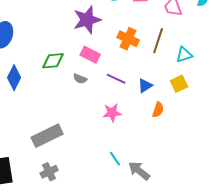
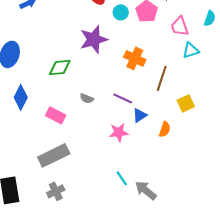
brown line: (158, 41) -> (162, 78), moved
pink rectangle: (90, 55) -> (56, 115), moved
cyan triangle: (184, 55) -> (191, 50), moved
green diamond: (53, 61) -> (60, 67), moved
blue triangle: (145, 86) -> (140, 115), moved

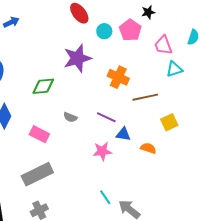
brown line: (162, 78) -> (145, 97), turned 60
blue triangle: (140, 115) -> (123, 134), turned 42
orange semicircle: (165, 129) -> (148, 148), turned -91

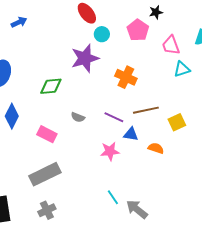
cyan circle: (104, 31) -> (102, 34), moved
brown line: (145, 97) -> (146, 110), moved

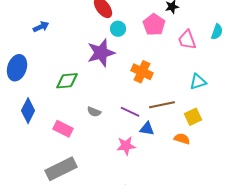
blue arrow: (19, 22) -> (41, 27), moved
cyan triangle: (182, 69) -> (198, 82), moved
orange semicircle: (156, 148) -> (182, 139), moved

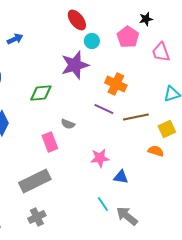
purple line: (130, 112) -> (104, 109), moved
pink rectangle: (63, 129) -> (50, 142), moved, turned 42
blue triangle: (147, 129) -> (121, 177), moved

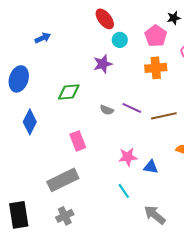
purple star: (75, 65) -> (103, 64), size x0.7
orange cross: (116, 84) -> (156, 68), moved, turned -30
gray semicircle: (68, 124) -> (107, 110), moved
blue triangle: (121, 177) -> (151, 167), moved
cyan line: (103, 204) -> (124, 191), moved

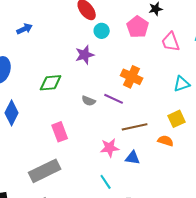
orange cross: (156, 68) -> (132, 77), moved, turned 30
brown line: (164, 116) -> (135, 127), moved

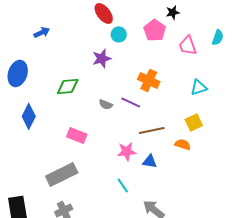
pink rectangle: (60, 132) -> (77, 135), turned -48

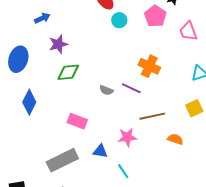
purple star: (102, 58) -> (58, 44), moved
orange semicircle: (183, 144) -> (175, 139), moved
blue triangle: (150, 161) -> (100, 151), moved

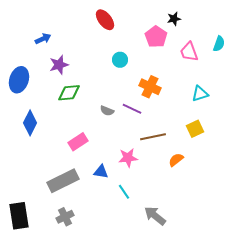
cyan circle: (119, 20) -> (120, 60), moved
pink rectangle: (77, 121) -> (78, 142), turned -54
orange semicircle: (175, 139) -> (176, 160), turned -56

